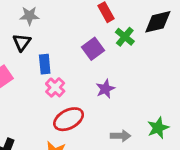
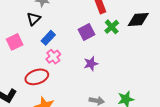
blue rectangle: (45, 64) -> (48, 38), turned 40
red ellipse: (69, 119) -> (37, 77), moved

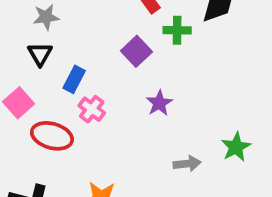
green cross: (112, 27) -> (177, 30), turned -32
red ellipse: (37, 77) -> (52, 136), moved, turned 50

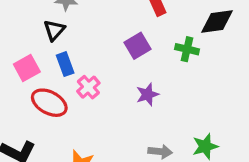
green cross: (177, 30) -> (187, 49), moved
blue rectangle: (74, 79) -> (65, 64), moved, turned -60

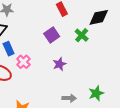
green cross: (187, 49) -> (82, 35), turned 32

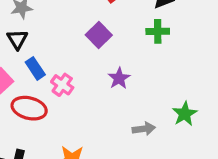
green cross: (82, 35) -> (158, 31), moved, turned -32

